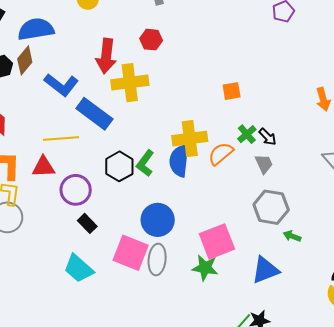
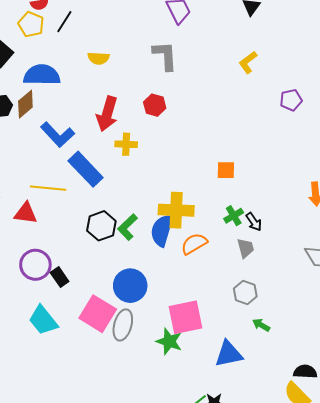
yellow cross: (130, 83) -> (126, 144), size x0.6
orange semicircle: (221, 154) -> (194, 244), moved
purple circle: (76, 190) -> (35, 265), moved
gray hexagon: (271, 207) -> (245, 292), size x0.7

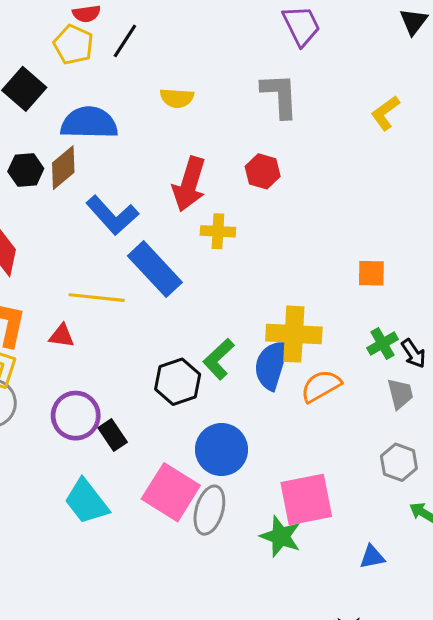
yellow L-shape: (248, 62) -> (385, 113), moved
red triangle: (26, 213) -> (62, 336), size x0.7
black hexagon: (101, 226) -> (178, 382), moved
blue triangle: (229, 354) -> (372, 557), size x0.6

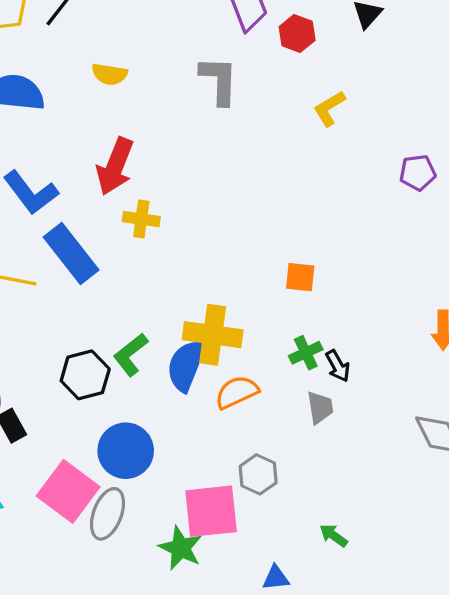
red hexagon: (263, 171) -> (297, 34), moved
gray hexagon: (399, 462) -> (258, 474), moved

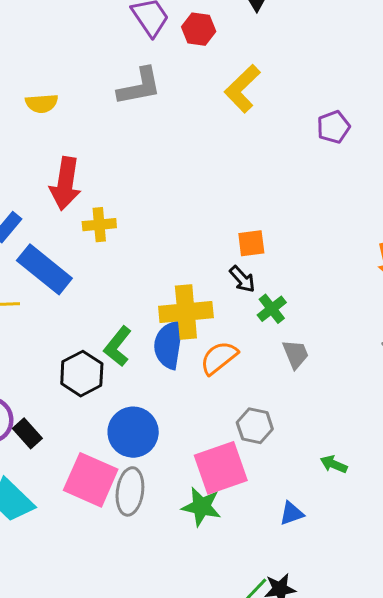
gray L-shape: (219, 80) -> (139, 87), turned 90
yellow L-shape: (329, 108) -> (242, 89), size x1.4
black arrow: (338, 366) -> (242, 279), moved

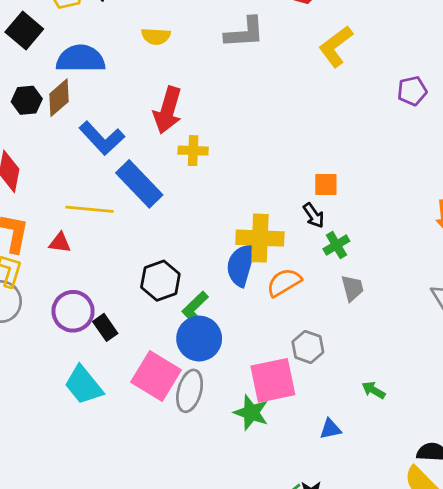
green L-shape: (118, 346) -> (195, 309), moved

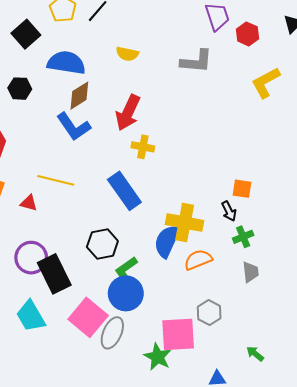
brown diamond: (59, 98) -> (79, 96), moved
blue rectangle: (139, 184) -> (124, 191), moved
black rectangle: (105, 327) -> (54, 274), size x1.8

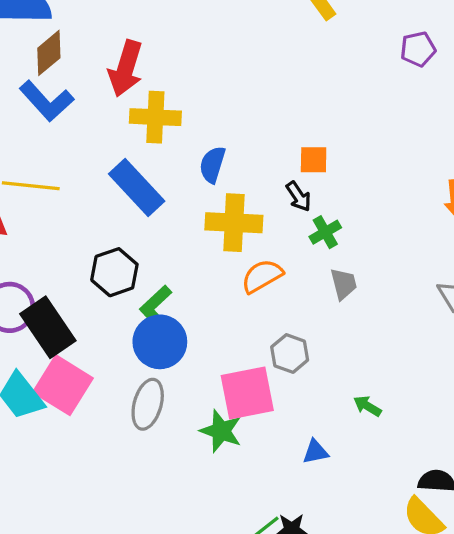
yellow cross: (143, 147) -> (155, 117), size x1.4
blue semicircle: (167, 241) -> (212, 165), moved, size x0.7
pink square: (88, 317) -> (63, 385), moved

